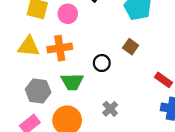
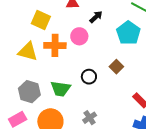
pink circle: (68, 14) -> (79, 36), moved
orange cross: (60, 48) -> (55, 45), moved

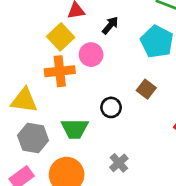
yellow square: (41, 20) -> (61, 37), moved, turned 30
yellow triangle: (28, 52) -> (24, 100), moved

